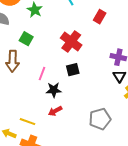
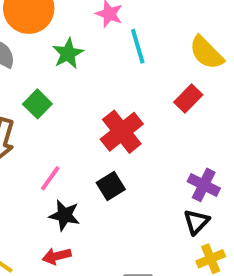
black square: (73, 70) -> (111, 186), turned -32

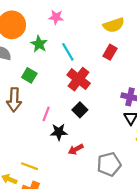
cyan line: (138, 46) -> (68, 52), moved
yellow semicircle: (206, 53) -> (114, 25), turned -50
red arrow: (57, 256) -> (76, 149), moved

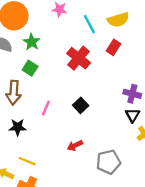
green star: (39, 44) -> (32, 42), moved
cyan line: (68, 52) -> (89, 24), moved
red cross: (79, 79) -> (79, 58), moved
black star: (59, 132) -> (18, 127), moved

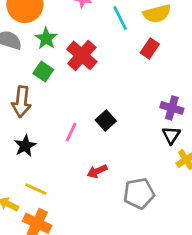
red cross: (79, 58) -> (82, 55), moved
pink line: (46, 108) -> (71, 132), moved
black star: (18, 127) -> (25, 146), turned -30

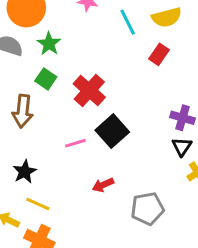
red cross: (82, 55) -> (89, 90), moved
black square: (106, 121) -> (112, 131), size x1.5
pink line: (71, 132) -> (75, 143), turned 48
black star: (25, 146) -> (25, 172), moved

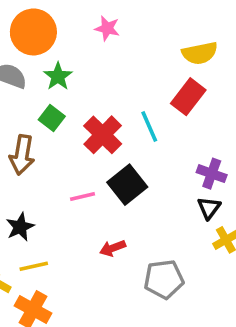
cyan line: (128, 22) -> (149, 126), moved
red rectangle: (159, 54) -> (188, 97), size x1.4
yellow line: (38, 204) -> (34, 266), turned -40

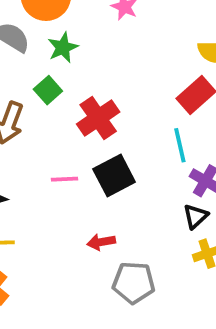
cyan line: (149, 126) -> (180, 145), moved
red arrow: (113, 248) -> (101, 242), moved

